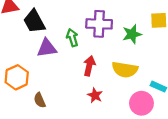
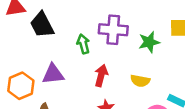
purple triangle: (47, 48) -> (53, 74), moved
yellow semicircle: (125, 70) -> (140, 81), size x0.7

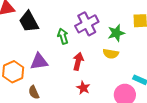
purple cross: (113, 30) -> (87, 24), turned -30
yellow semicircle: (140, 81) -> (111, 54), moved

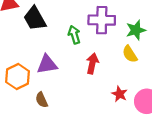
purple cross: (87, 24) -> (102, 20), turned 30
yellow semicircle: (111, 54) -> (130, 54), turned 49
red star: (83, 88) -> (119, 94), moved

